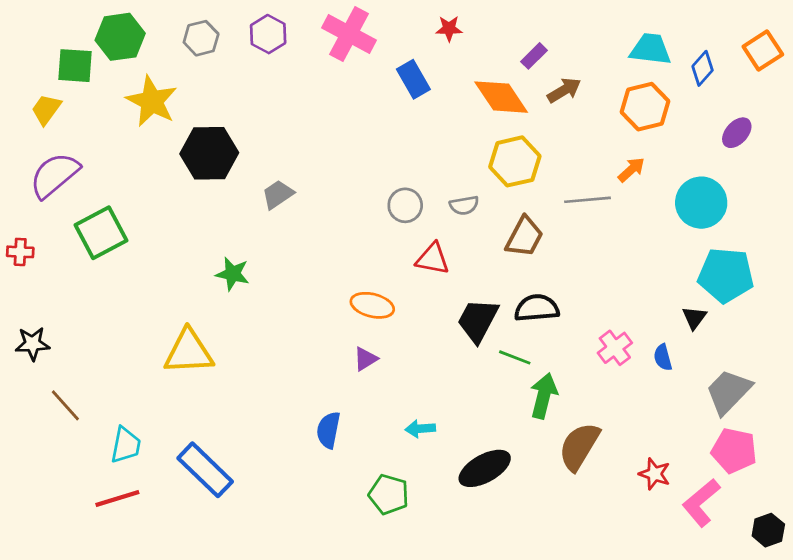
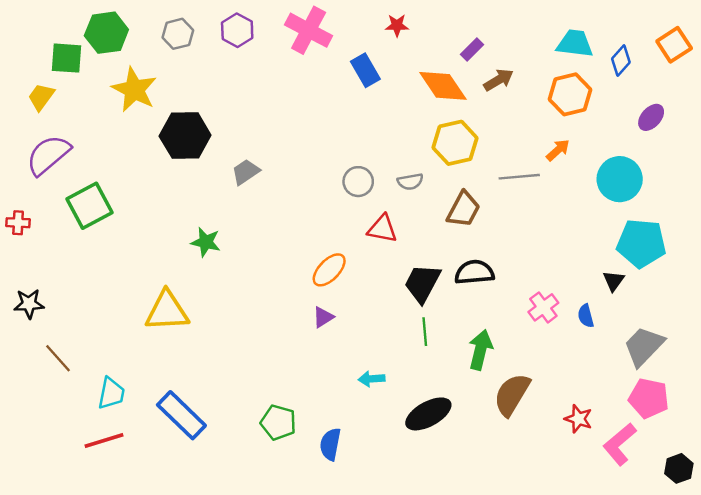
orange ellipse: (372, 305) -> (329, 270), turned -60
green line: (515, 357) -> (425, 332), moved, turned 64
blue semicircle: (328, 430) -> (330, 444), moved
green pentagon: (389, 494) -> (278, 422), moved

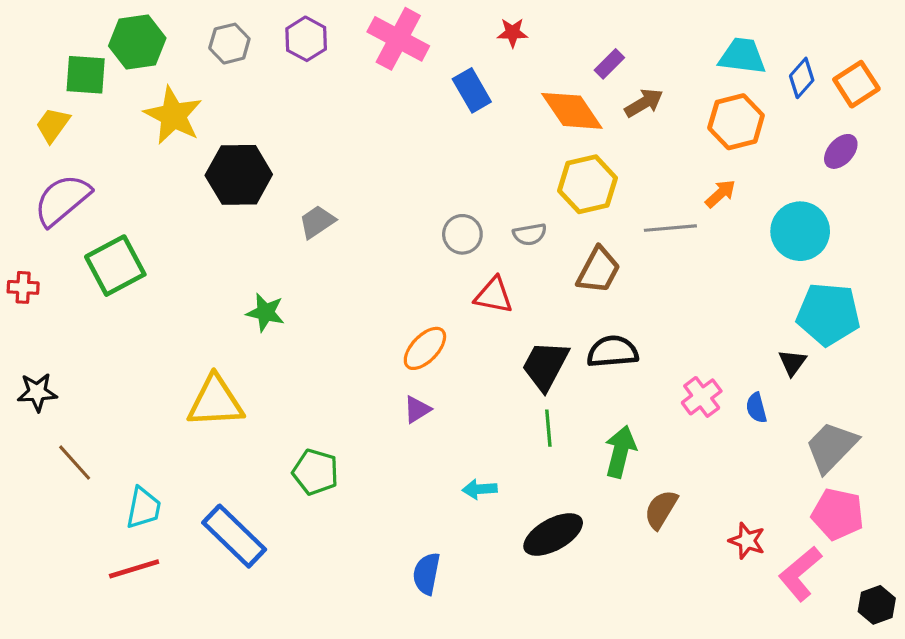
orange square: (674, 45) -> (856, 84), moved
brown semicircle: (512, 395) -> (661, 509), size x0.7
green pentagon: (278, 422) -> (315, 472), moved

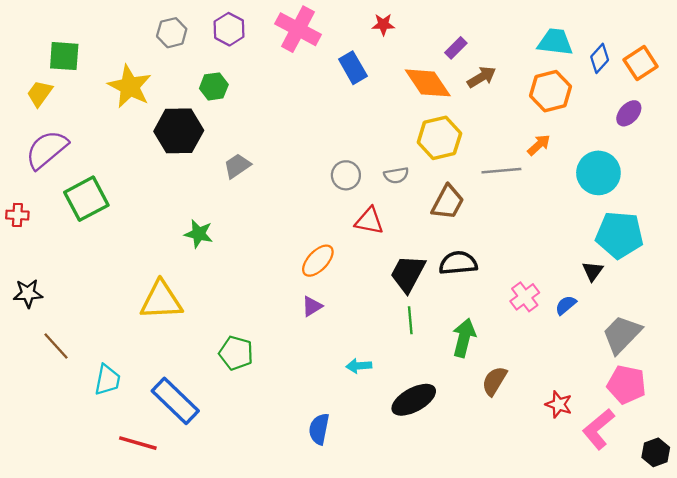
green hexagon: (137, 42) -> (214, 86), moved, size x0.7
blue semicircle: (756, 408) -> (566, 305), turned 65
red line: (134, 569) -> (138, 443), moved, turned 33

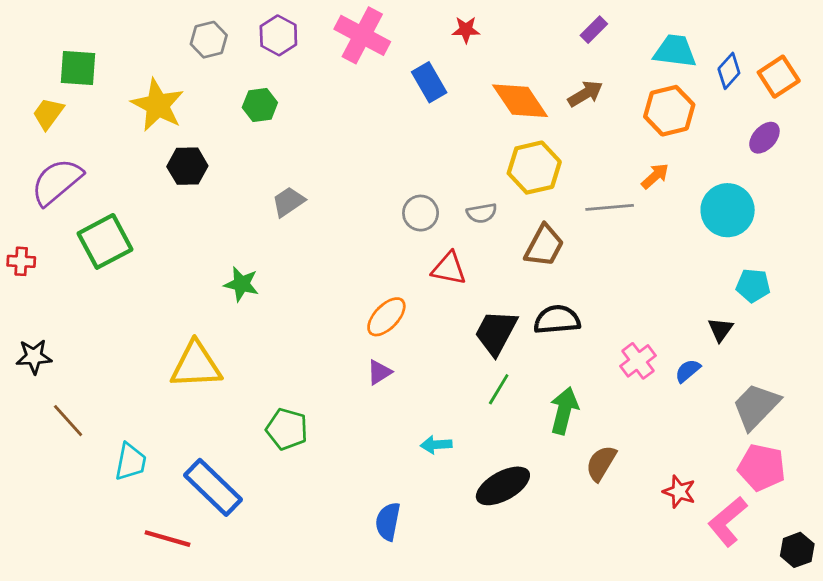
purple rectangle: (456, 48) -> (594, 30), moved
black hexagon: (179, 131) -> (187, 166), moved, size x0.7
cyan pentagon: (619, 235) -> (753, 286), size x0.6
green line: (410, 320) -> (499, 389), turned 36

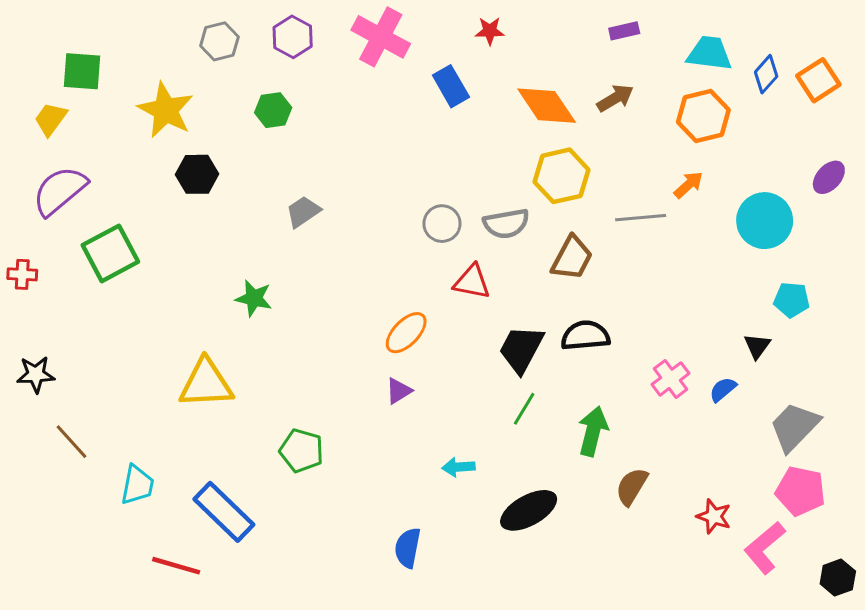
purple rectangle: (594, 30) -> (624, 31), turned 32
purple ellipse: (764, 138) -> (829, 177), moved
gray semicircle: (482, 213) -> (506, 224), size x1.4

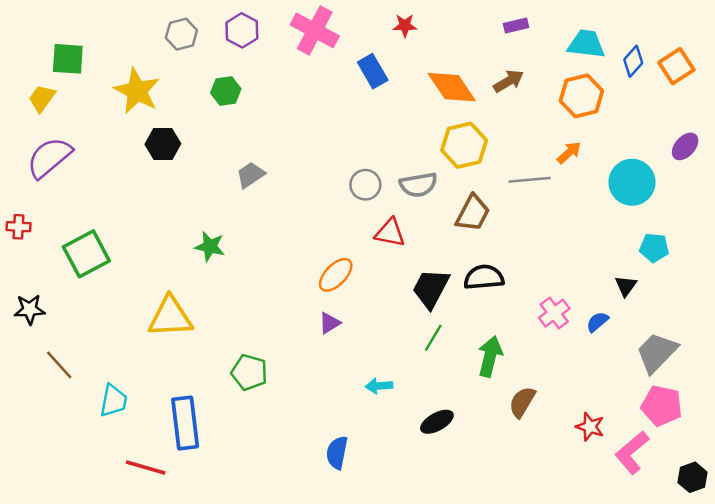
green square: (110, 253) -> (86, 254), moved
black ellipse: (529, 510) -> (437, 422), size x0.7
blue rectangle: (224, 512) -> (185, 423), turned 39

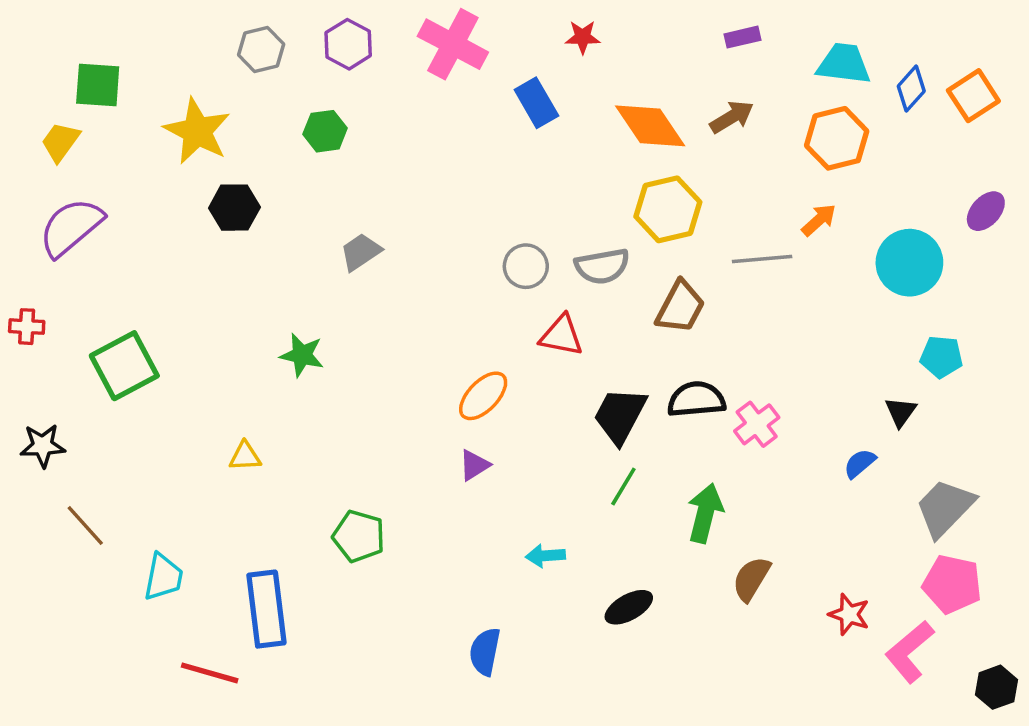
pink cross: (554, 313) -> (757, 424), moved
yellow triangle: (170, 317) -> (245, 456), size x0.5

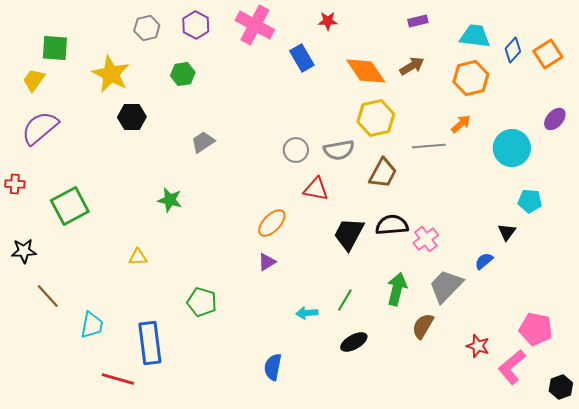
green line: (623, 486) -> (345, 300), moved
gray trapezoid: (945, 508) -> (446, 286), moved

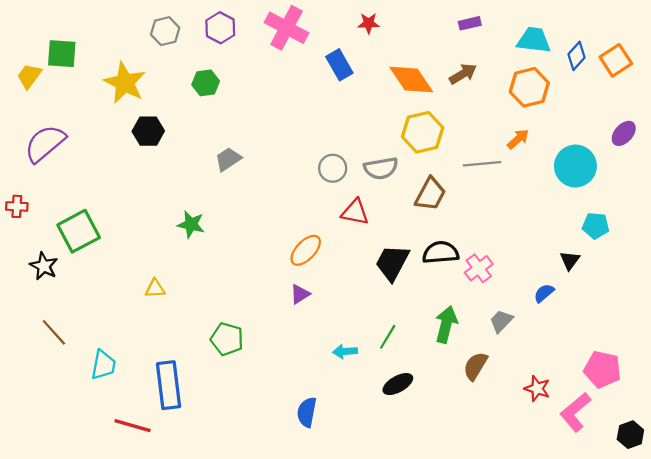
yellow trapezoid: (34, 80) -> (29, 76), moved
black star: (24, 251) -> (44, 266), moved, turned 30
gray trapezoid: (446, 286) -> (501, 321), size x0.6

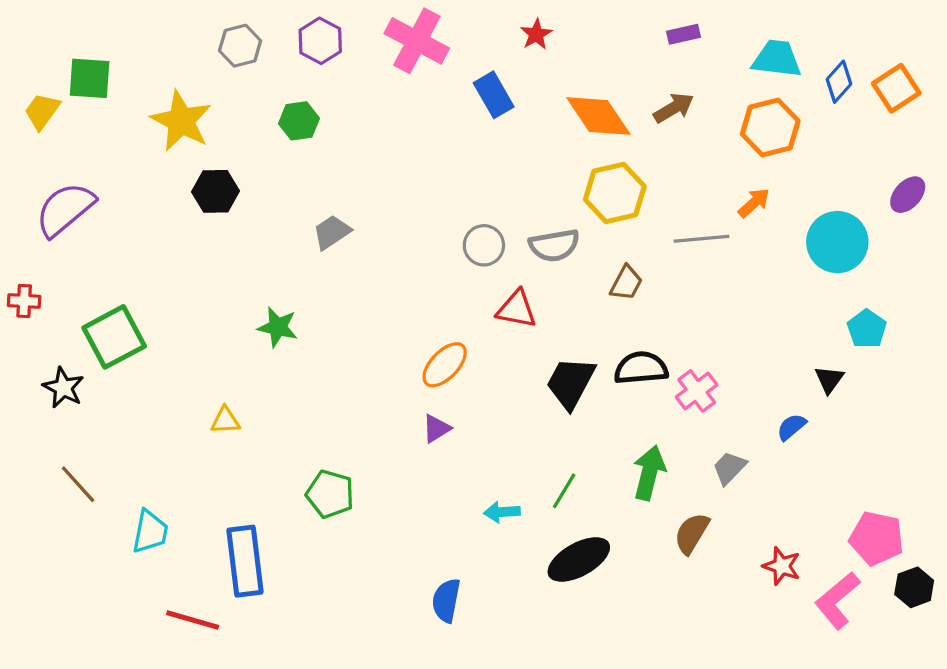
red star: (369, 23) -> (536, 34), turned -30
brown trapezoid: (430, 194) -> (626, 283), size x0.7
cyan pentagon: (596, 226) -> (867, 329), turned 30
black ellipse: (398, 384) -> (579, 559), size x1.4
black hexagon: (630, 435) -> (914, 587), moved

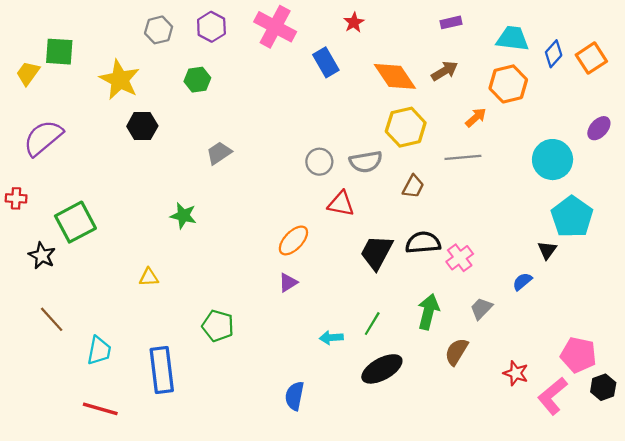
orange arrow: (754, 203) -> (476, 117), moved
cyan pentagon: (867, 329) -> (572, 217), size x1.6
red line: (193, 620) -> (100, 409), moved

